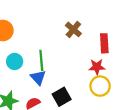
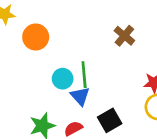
cyan circle: (15, 61) -> (63, 79), moved

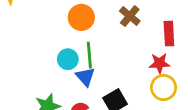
orange circle: (36, 37) -> (81, 17), moved

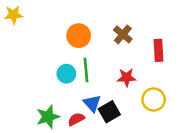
red star: (159, 63) -> (127, 77), moved
blue triangle: (85, 77) -> (92, 103), moved

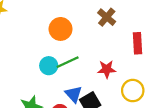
brown cross: (123, 34) -> (107, 17), moved
green line: (86, 70) -> (68, 62), turned 70

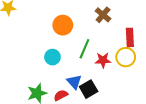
green line: (68, 62) -> (84, 49), moved, turned -42
yellow circle: (133, 91) -> (126, 57), moved

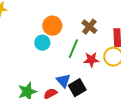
brown cross: (103, 15) -> (89, 27), moved
cyan circle: (52, 57) -> (42, 43), moved

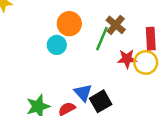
green line: (73, 49) -> (102, 39), moved
red star: (91, 60) -> (127, 59), moved

